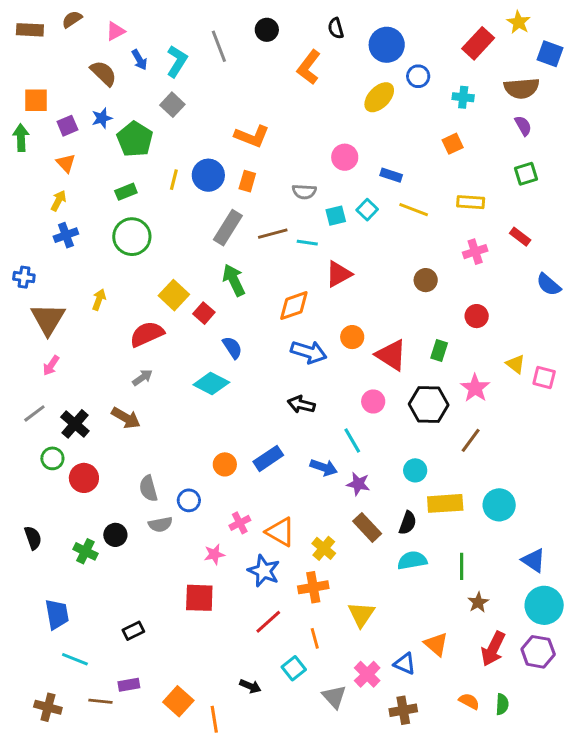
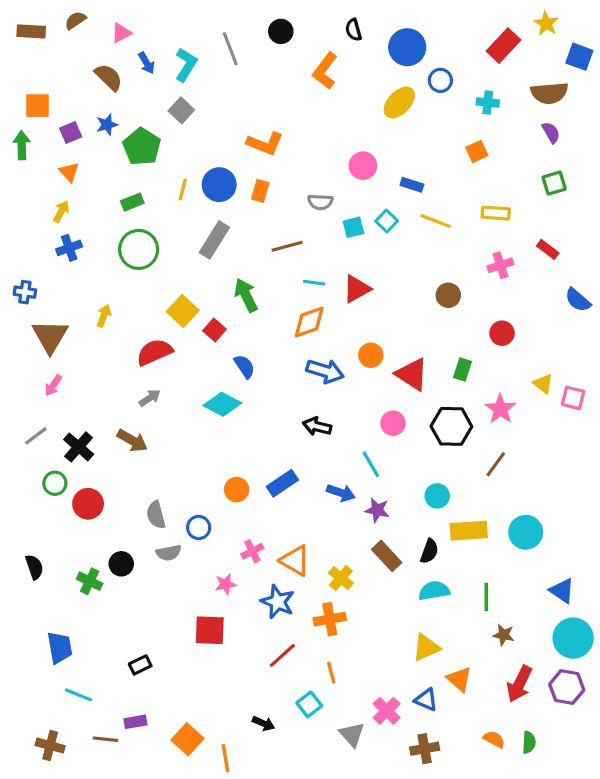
gray rectangle: (228, 228) -> (214, 240), moved
cyan line: (307, 243) -> (314, 283), moved
brown star: (478, 602) -> (504, 635), turned -30
yellow triangle: (361, 614) -> (426, 648), moved, turned 32

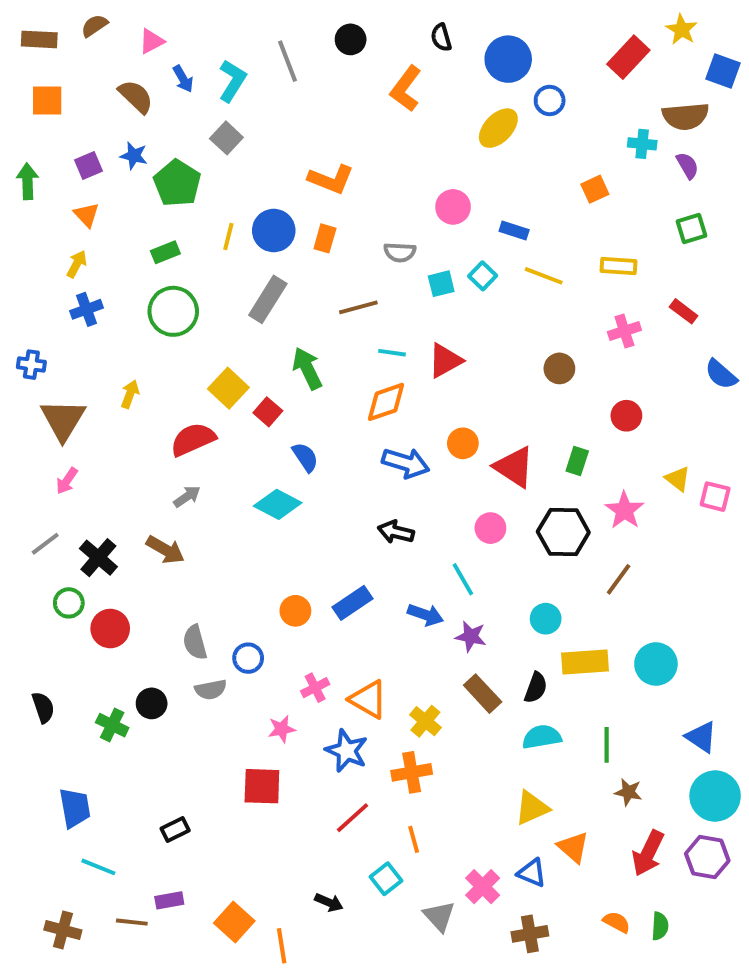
cyan cross: (488, 102) -> (642, 144), moved
orange square: (37, 106) -> (47, 100), moved
blue star: (107, 125) -> (134, 156), turned 30

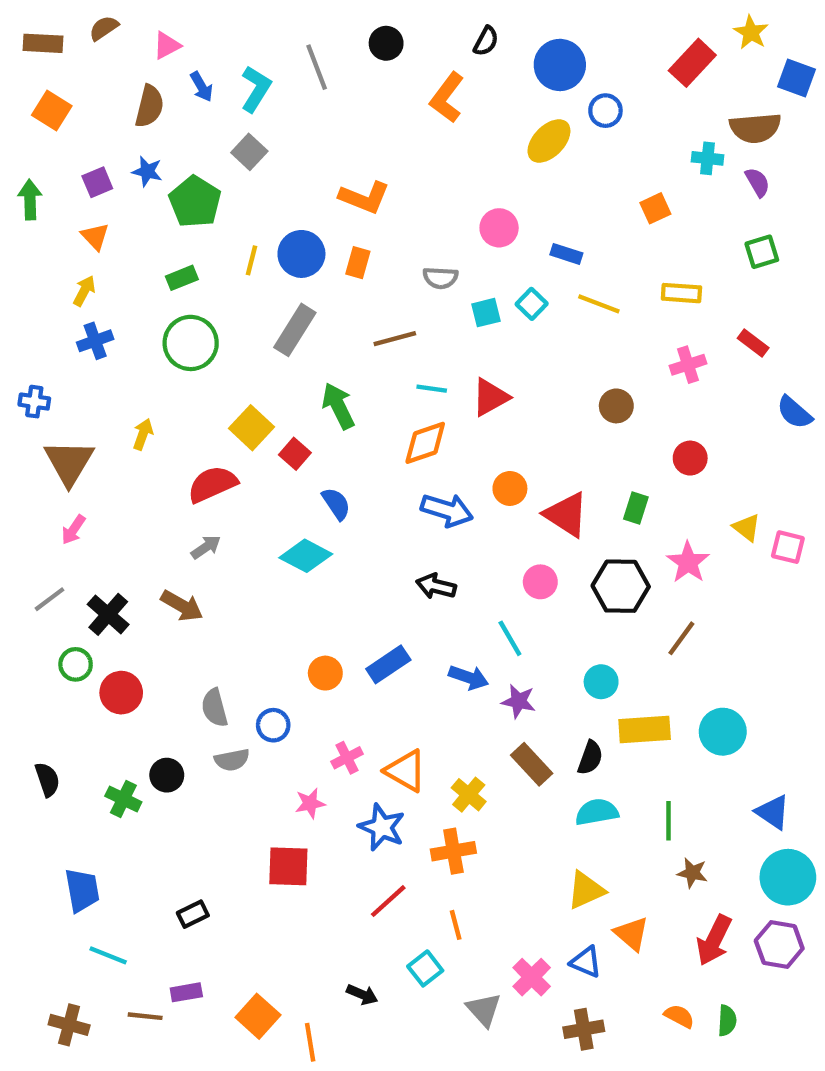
black semicircle: (441, 37) -> (486, 41), turned -136
brown semicircle: (136, 97) -> (149, 106), turned 60
orange square: (47, 100) -> (52, 111), turned 32

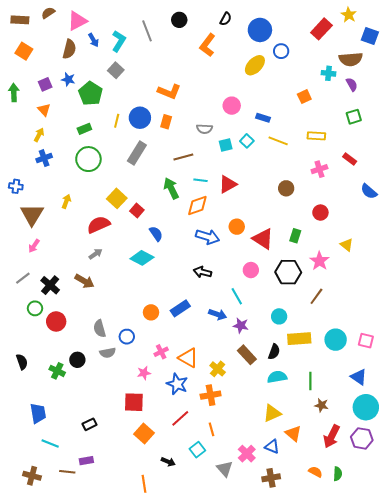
pink triangle: (167, 45) -> (77, 21), size x1.5
green arrow: (338, 406) -> (171, 188), moved
pink square: (788, 547) -> (366, 341), moved
orange square: (258, 1016) -> (144, 433), moved

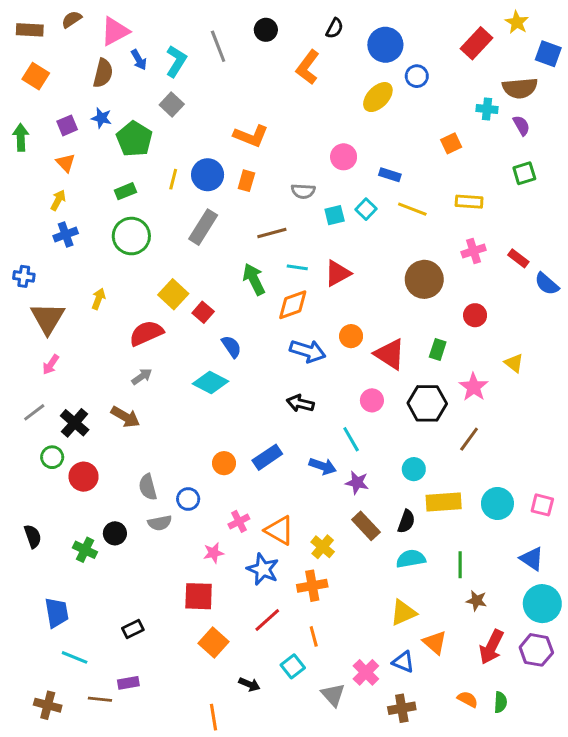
red rectangle: (350, 159) -> (518, 258), moved
brown circle: (286, 188) -> (424, 279), size x1.6

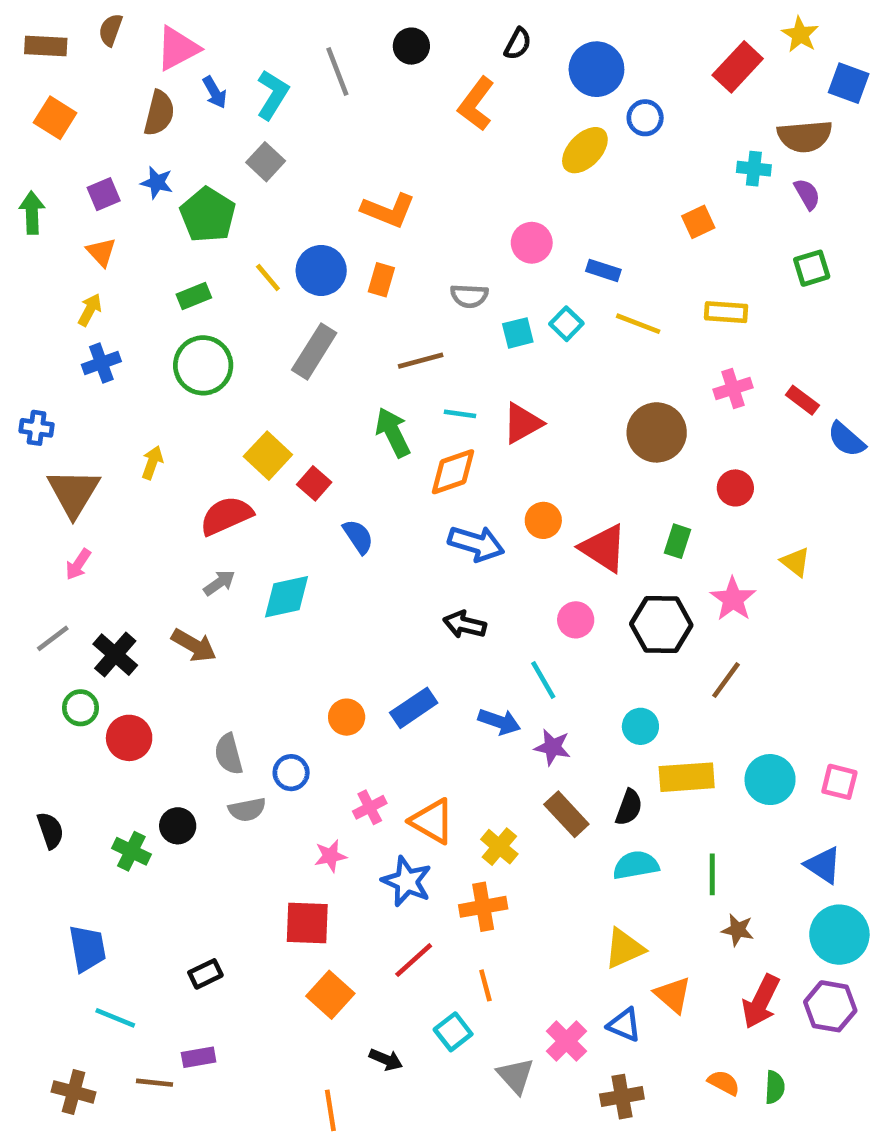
brown semicircle: (72, 19) -> (111, 30), turned -36
yellow line: (173, 179) -> (268, 277), turned -54
cyan diamond: (211, 382) -> (286, 597), moved, turned -40

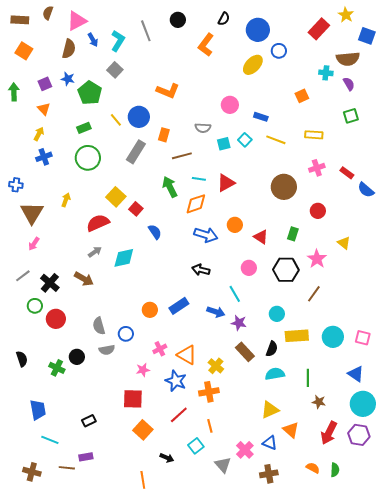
orange rectangle: (381, 280) -> (164, 135), moved
red triangle: (603, 548) -> (261, 237), size x0.7

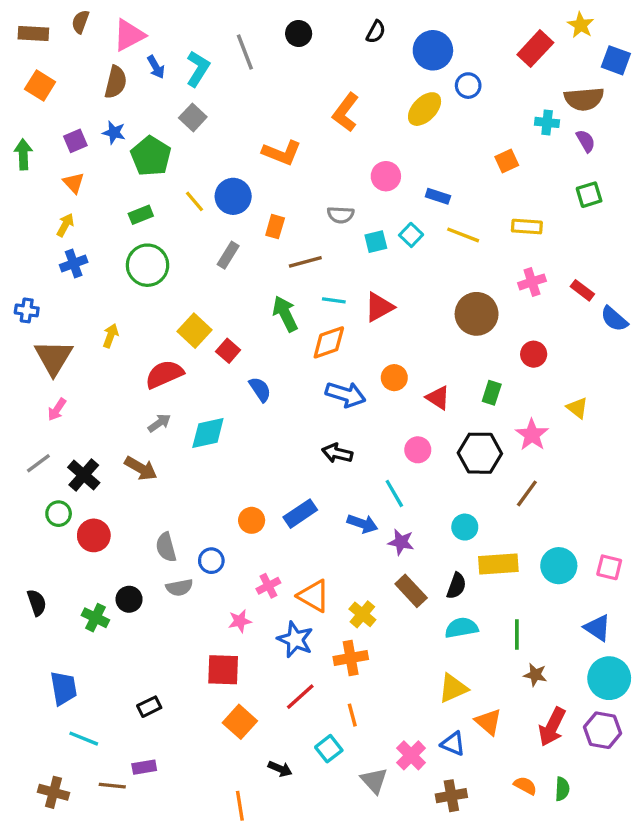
orange L-shape: (206, 45) -> (346, 112), moved
gray rectangle: (136, 152) -> (228, 255), size x0.7

